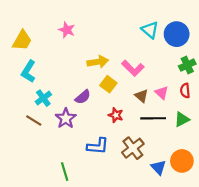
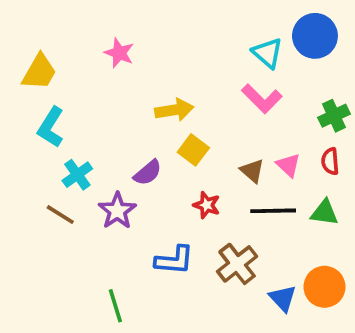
blue circle: (177, 34) -> (315, 36), moved
pink L-shape: (133, 68) -> (262, 99), moved
green triangle: (182, 119) -> (324, 213), turned 35

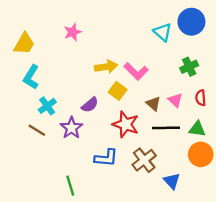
pink star: (119, 53) -> (73, 32), turned 30
pink L-shape: (262, 99) -> (136, 71), moved
green cross: (334, 116) -> (189, 67), moved
red star: (207, 205) -> (126, 124), size x1.6
orange circle: (324, 287) -> (201, 154), moved

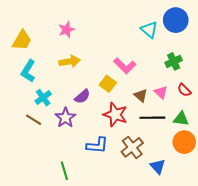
yellow arrow: (106, 67) -> (70, 61), moved
red semicircle: (201, 98) -> (184, 90), turned -40

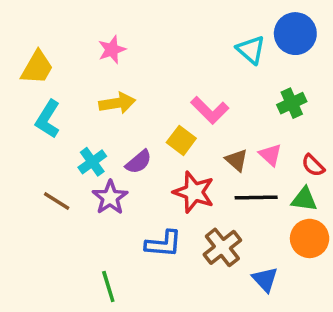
red semicircle: (184, 90) -> (313, 165), moved
cyan cross: (43, 98) -> (92, 162), moved

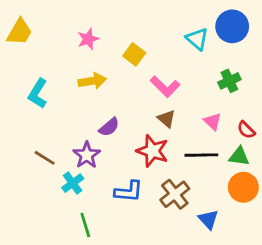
yellow trapezoid: (37, 67) -> (20, 32), moved
yellow square: (181, 140) -> (134, 54), moved
brown triangle: (237, 160) -> (166, 119), moved
cyan cross: (92, 162) -> (73, 183), moved

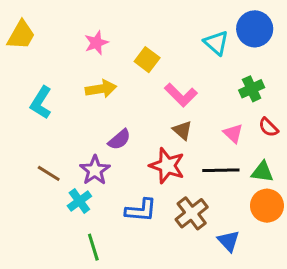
red semicircle: (246, 130) -> (268, 127), moved

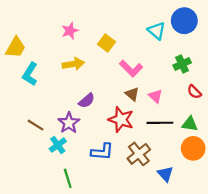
yellow trapezoid: (21, 35) -> (16, 47), moved
pink triangle: (233, 133) -> (155, 96), moved

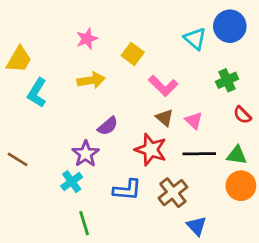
brown line: (36, 125) -> (18, 159), moved
blue triangle: (165, 174) -> (197, 226), moved

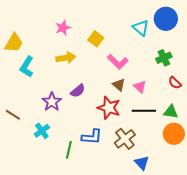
purple star: (86, 154) -> (52, 102), moved
cyan cross: (72, 182) -> (42, 131), moved
green line: (84, 223) -> (69, 150), moved, turned 30

